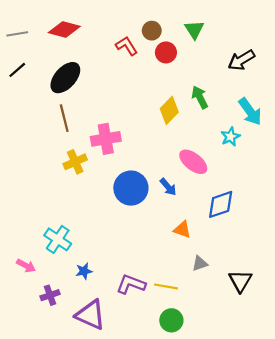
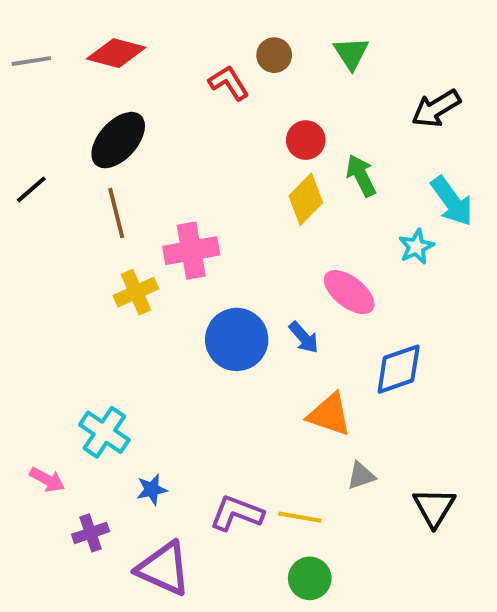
red circle: (166, 52) -> (306, 140), moved
black line: (17, 70) -> (31, 189), moved
orange triangle: (182, 230) -> (329, 414), size x1.4

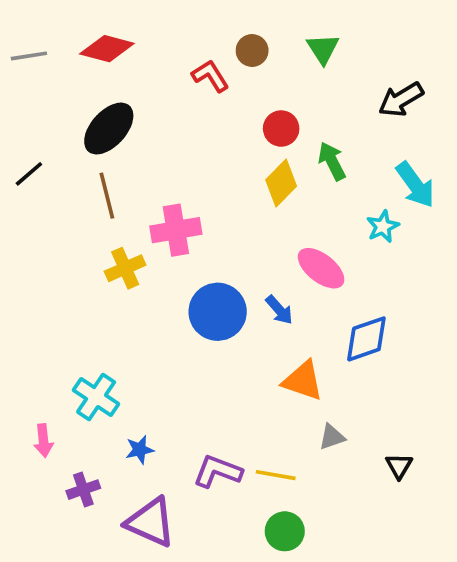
pink arrow: (47, 480) -> (43, 441), turned 56
black triangle: (434, 507) -> (399, 466), size x0.7

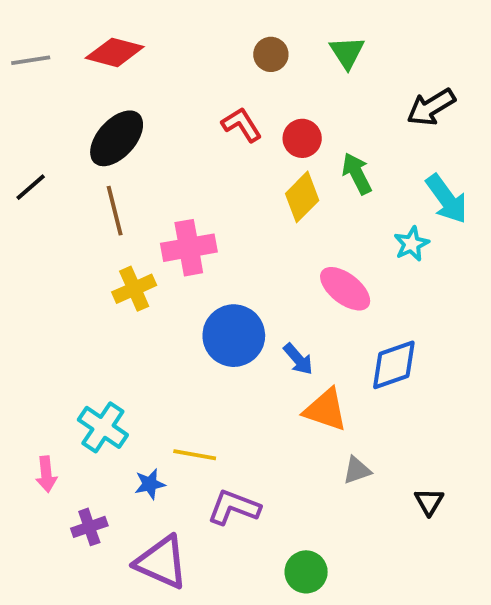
red L-shape: (210, 76) -> (242, 125), moved
blue arrow: (279, 310) -> (298, 359), moved
yellow line: (276, 475) -> (195, 455), moved

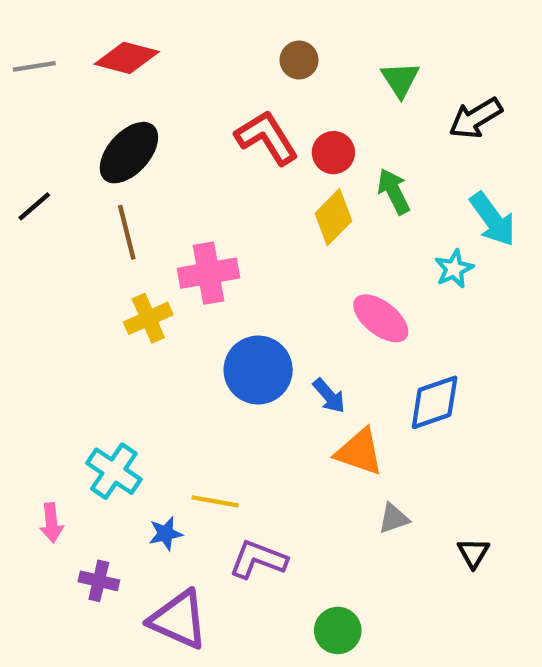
green triangle: (347, 52) -> (400, 79), moved
red L-shape: (242, 125) -> (267, 138), size x1.4
purple cross: (89, 527) -> (99, 581), turned 32

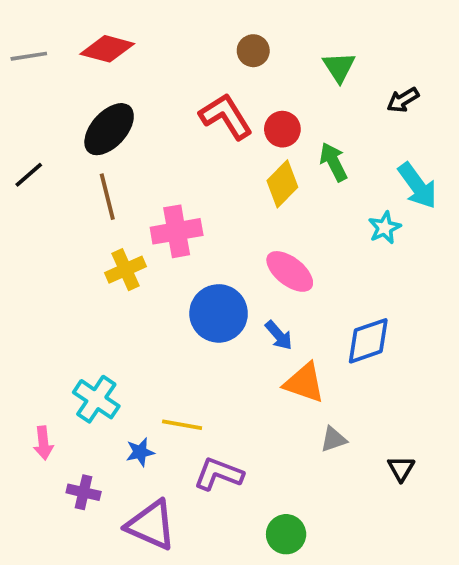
black arrow: (475, 118) -> (403, 100), size x0.7
pink ellipse: (381, 318) -> (290, 271), moved

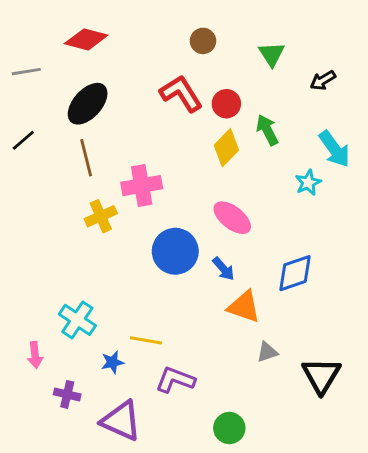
gray line: (29, 56) -> (26, 72), moved
black triangle: (401, 469) -> (321, 375), size x1.8

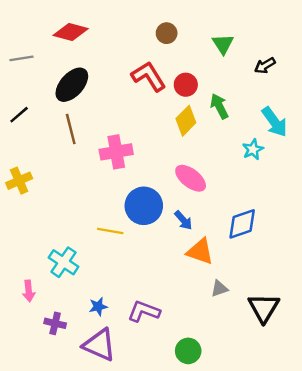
yellow cross: (101, 216) -> (19, 181), moved
yellow line: (146, 340) -> (110, 231), moved
blue star: (112, 362) -> (98, 307), moved

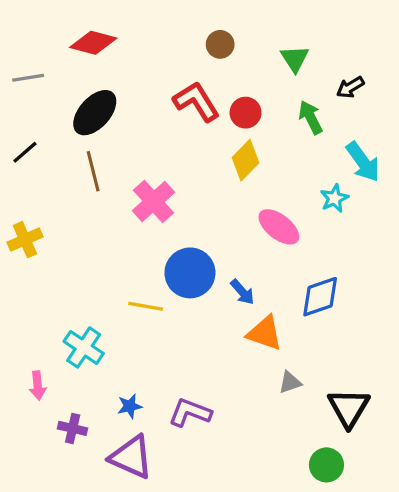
green arrow: (219, 106) -> (311, 117), moved
pink cross: (116, 152) -> (153, 201), turned -32
pink ellipse: (191, 178) -> (279, 227), moved
green circle: (188, 351) -> (326, 465), moved

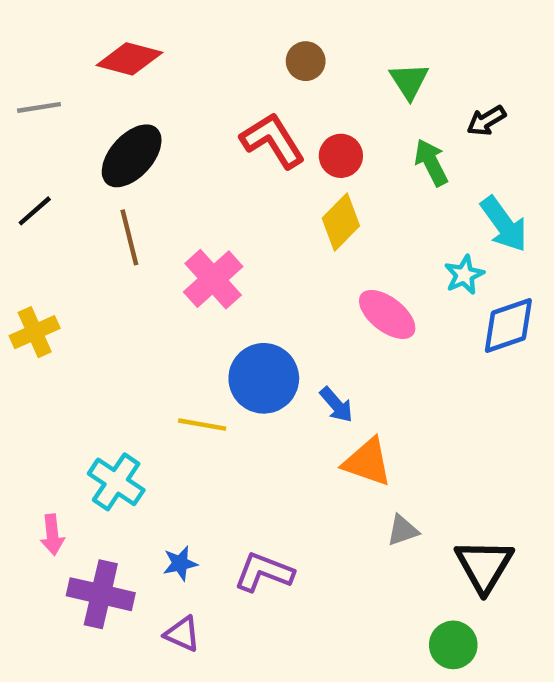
blue diamond: (320, 297) -> (508, 325), moved
purple cross: (73, 428) -> (101, 594), size x1.6
purple triangle: (131, 457) -> (182, 634), size x0.6

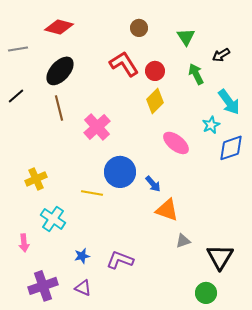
yellow cross: (35, 332) -> (36, 179), moved
purple cross: (101, 594) -> (43, 286), moved, turned -32

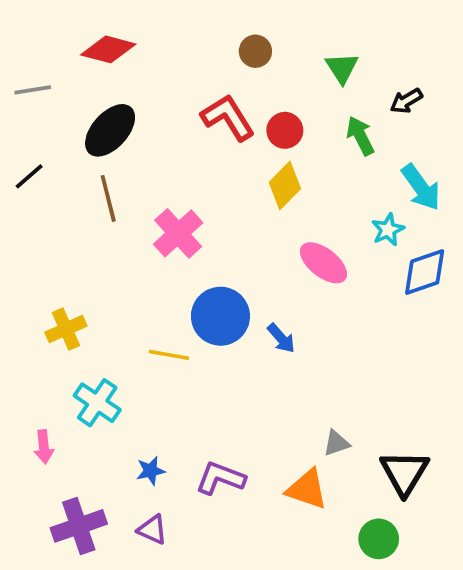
orange triangle: (167, 210) -> (307, 489), moved

